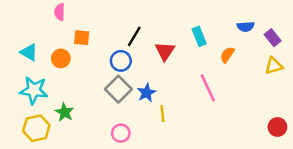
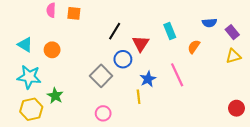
orange square: (82, 38) -> (74, 13), moved
blue circle: (121, 61) -> (123, 59), moved
blue star: (146, 93) -> (148, 79), moved

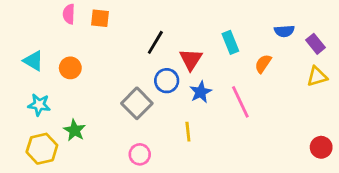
cyan star: (29, 77) -> (39, 105), size x0.7
blue star: (148, 79) -> (201, 92), moved

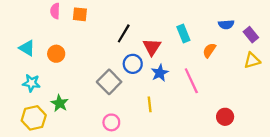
red circle: (321, 147) -> (225, 117), moved

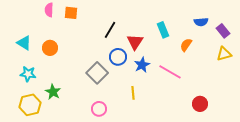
pink line: (191, 81) -> (170, 72), turned -35

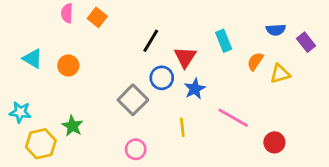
orange square: (71, 13) -> (97, 17), turned 32
yellow triangle: (224, 54) -> (280, 74), moved
pink line: (170, 72) -> (233, 118), moved
cyan star: (28, 74) -> (20, 112), moved

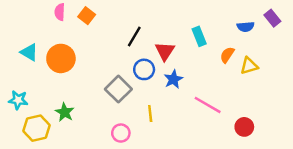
purple rectangle: (306, 42) -> (272, 18), moved
orange circle: (68, 65) -> (61, 58), size x1.5
yellow line: (182, 127) -> (150, 113), moved

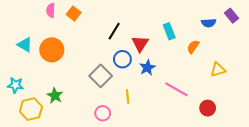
yellow triangle: (249, 66) -> (218, 70), moved

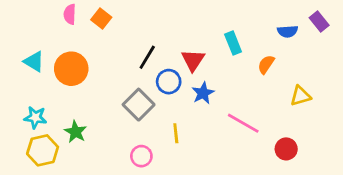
black line: (114, 31) -> (147, 57), moved
cyan star: (15, 85) -> (35, 117), moved

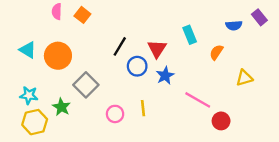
gray square: (139, 105) -> (86, 85), moved
red circle: (286, 149) -> (221, 121), moved
pink circle: (141, 156) -> (115, 114), moved

